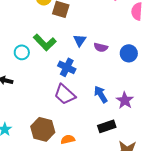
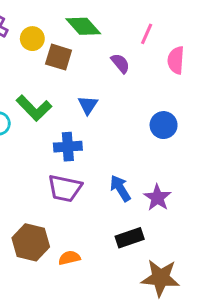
purple semicircle: (101, 47) -> (120, 63), moved, turned -144
blue cross: (67, 67) -> (68, 147), turned -30
purple trapezoid: (65, 94) -> (65, 188), turned -30

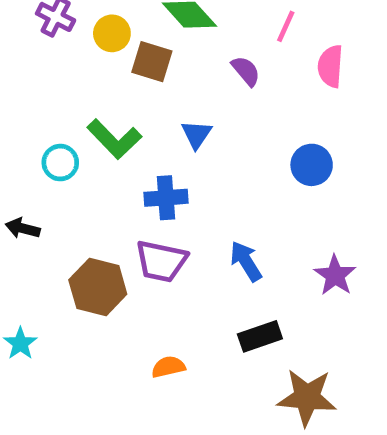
purple star: (157, 198) -> (335, 275), moved
brown hexagon: (31, 242) -> (98, 287), moved

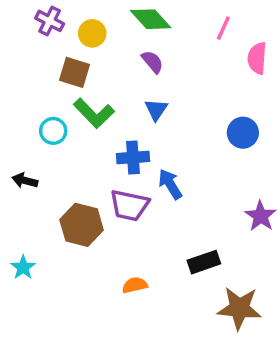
brown square: (152, 62) -> (74, 72), moved
purple semicircle: (246, 71) -> (152, 62), moved
blue arrow: (246, 261) -> (170, 184), moved

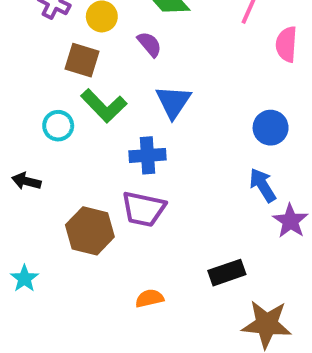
purple semicircle: (152, 62) -> (149, 44), moved
blue triangle: (156, 110) -> (173, 102), size x1.4
blue arrow: (170, 184) -> (263, 185), moved

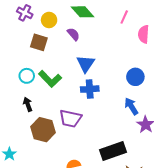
green L-shape: (104, 106) -> (50, 79), moved
blue cross: (147, 155) -> (90, 89), moved
black arrow: (26, 181) -> (28, 104), moved, turned 56
black rectangle: (227, 273) -> (113, 151), size x1.4

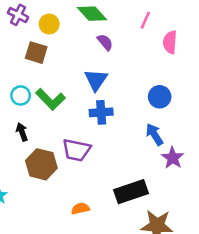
purple semicircle: (73, 34) -> (105, 42), moved

